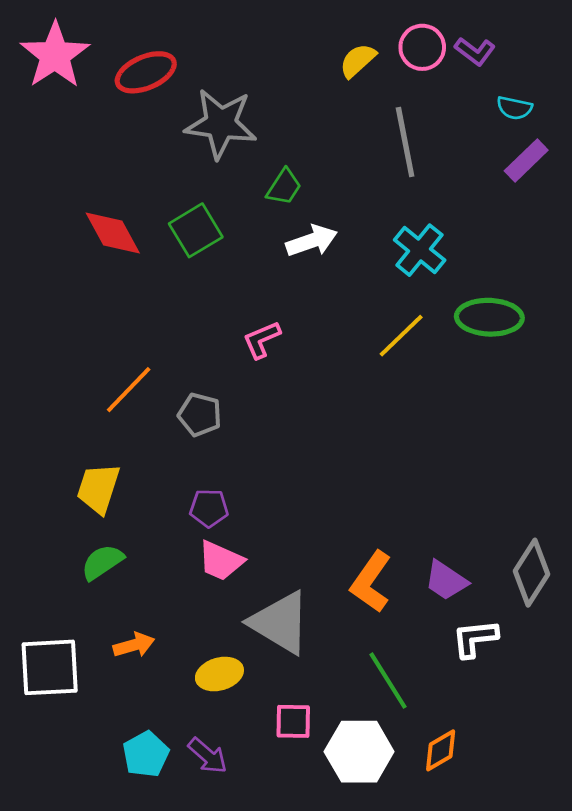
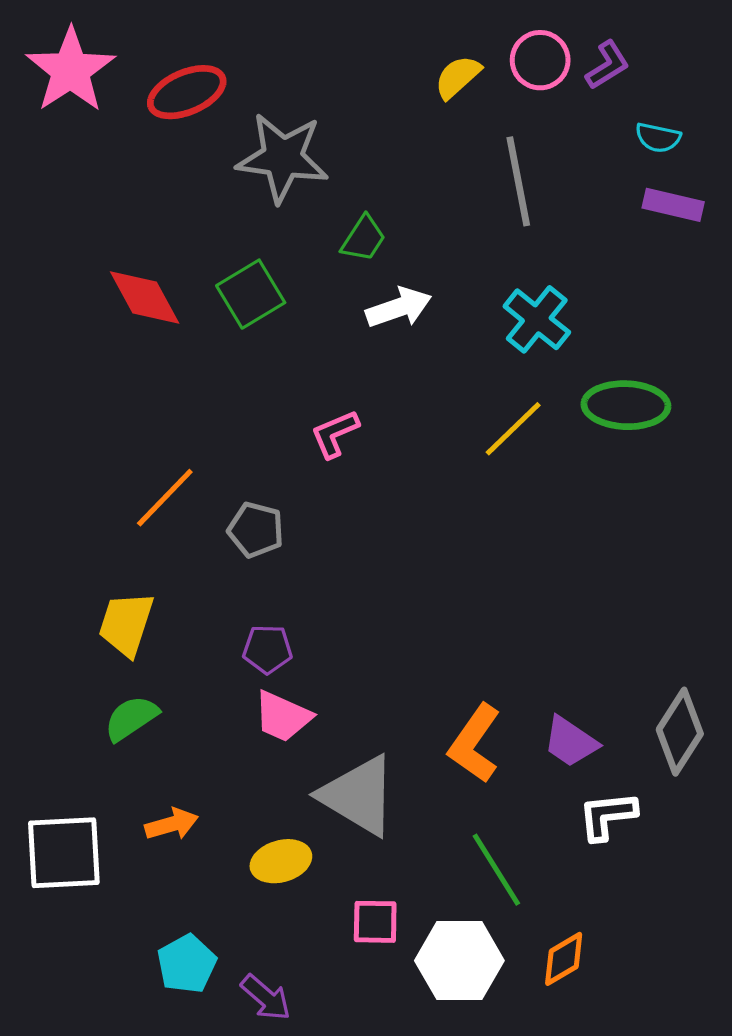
purple L-shape: (475, 51) -> (607, 65), turned -69
purple rectangle: (526, 161) -> (673, 205), turned 57
purple arrow: (208, 756) -> (266, 998), moved

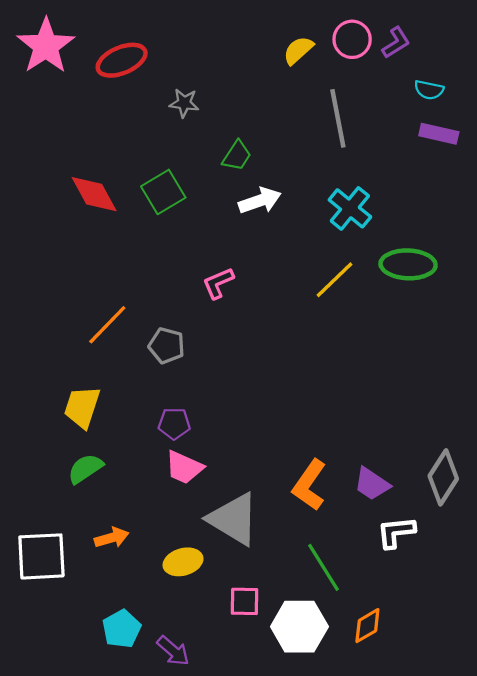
gray star: (283, 158) -> (184, 103), size x0.5

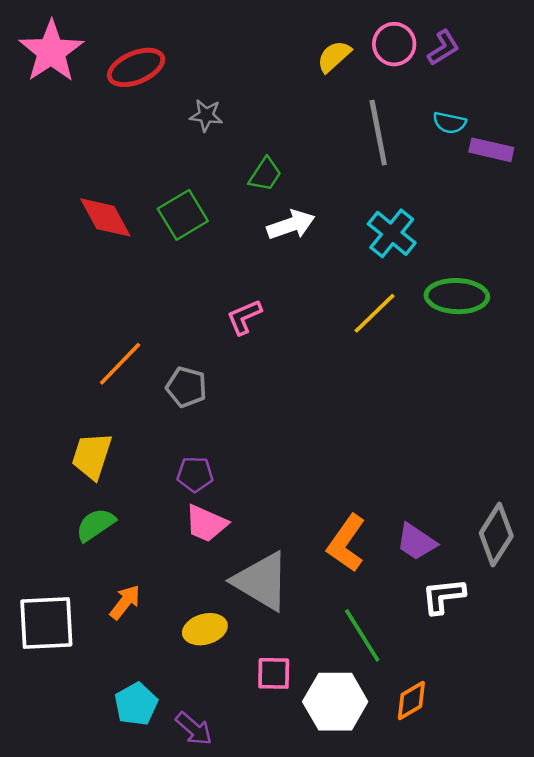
cyan semicircle: (429, 90) -> (449, 123), moved
orange arrow: (112, 538) -> (125, 602), turned -36

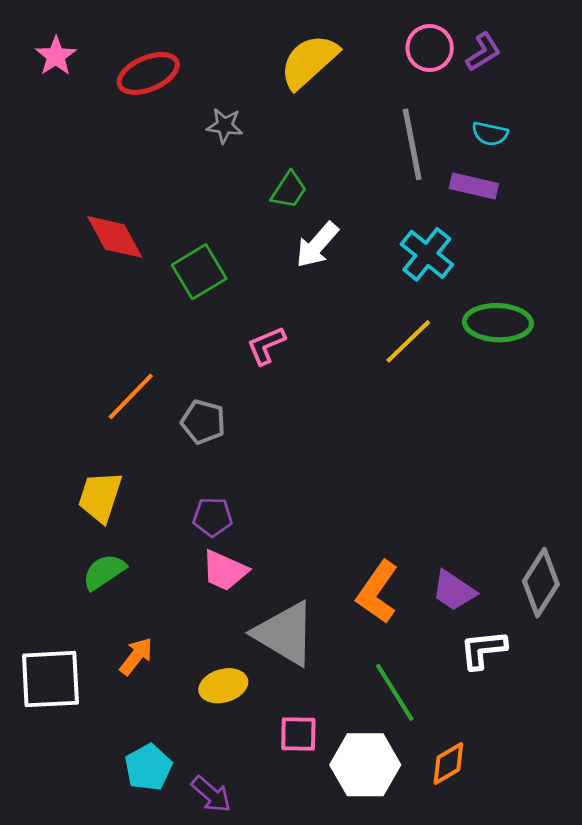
pink star: (51, 51) -> (56, 56), size x0.6
yellow semicircle: (334, 56) -> (309, 61), moved, size x1.6
purple rectangle: (491, 150) -> (474, 186), moved
green square: (183, 215) -> (199, 272), moved
white arrow: (291, 225) -> (317, 245), turned 150

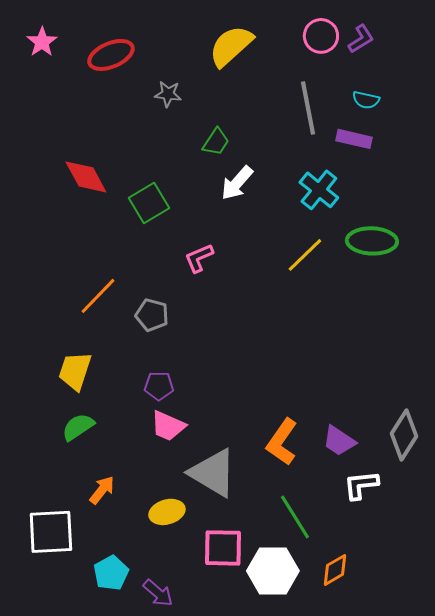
white square: (50, 679) -> (51, 532), moved
pink square: (298, 734) -> (223, 548), size x1.4

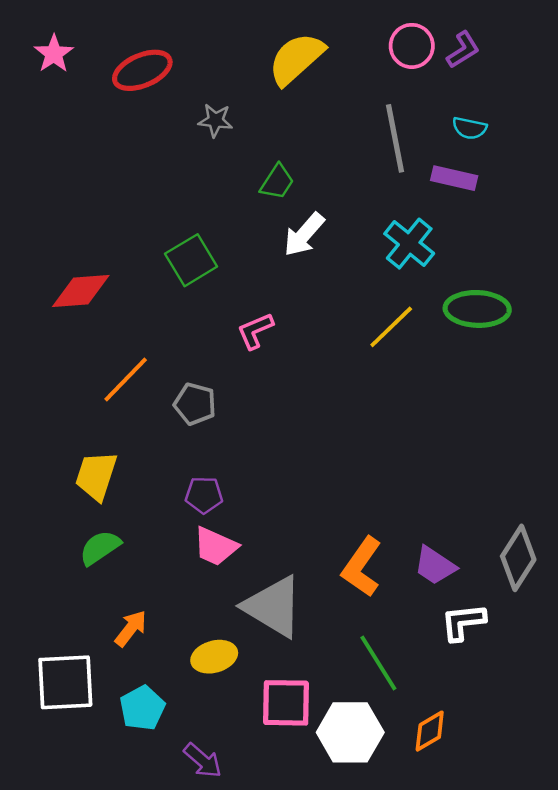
red diamond: (86, 177) -> (81, 291), moved, turned -66
cyan pentagon: (111, 573) -> (142, 708), moved

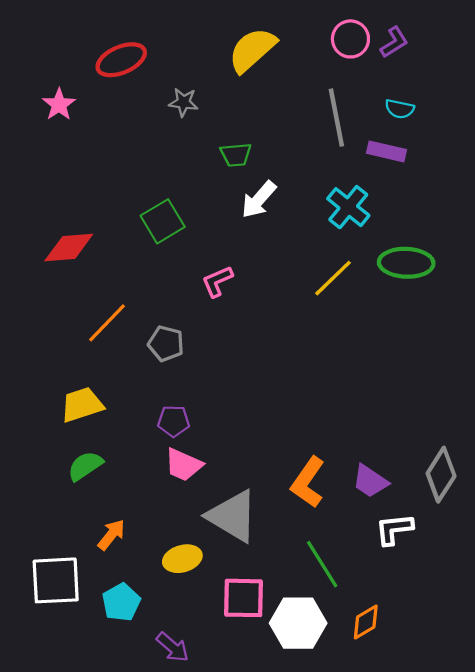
pink star: (54, 54) -> (59, 104), moved
green trapezoid: (277, 182) -> (236, 155), turned 52
yellow trapezoid: (96, 476) -> (82, 405), turned 54

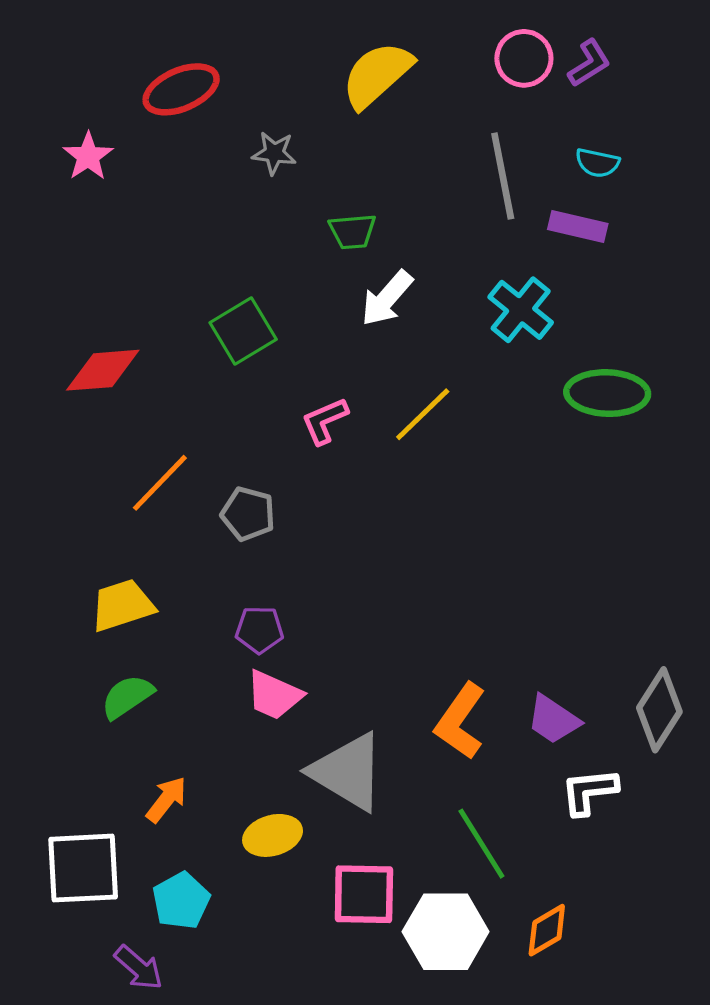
yellow line: (333, 278) -> (423, 414), moved
purple arrow: (173, 647) -> (139, 968), moved

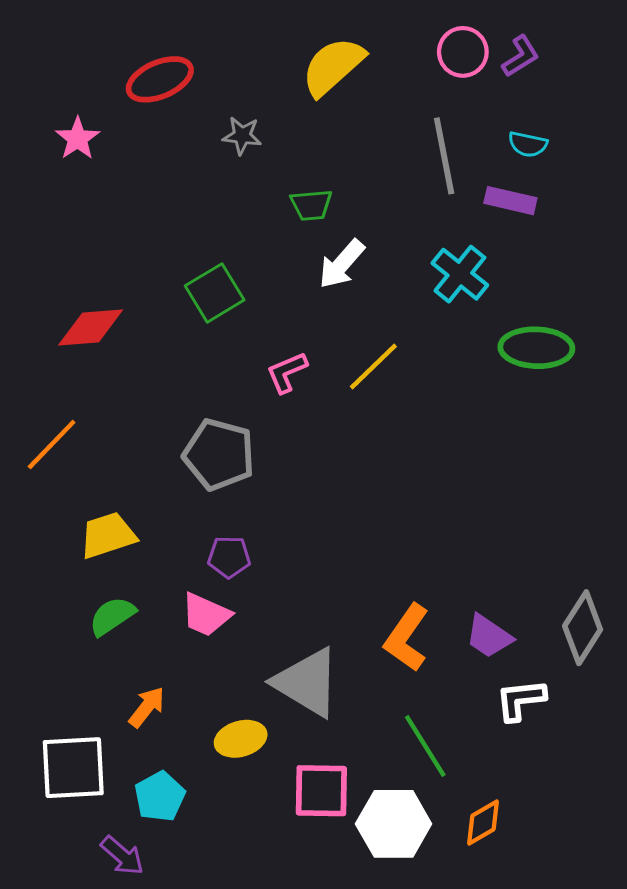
orange line: (160, 483) -> (52, 444), moved
gray pentagon: (248, 514) -> (219, 455), size x1.5
pink trapezoid: (274, 695) -> (206, 615), moved

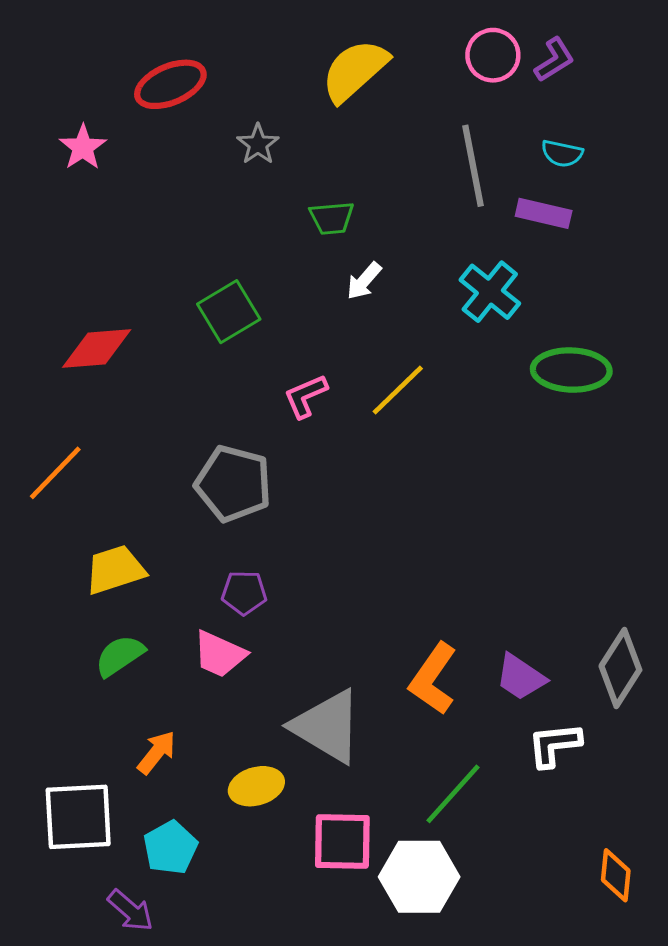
gray star: (242, 136) -> (258, 144), turned 30
white arrow: (342, 264) -> (364, 281), size x0.7
green line: (425, 746) -> (453, 794), turned 74
orange diamond: (483, 822) -> (616, 875), moved, turned -54

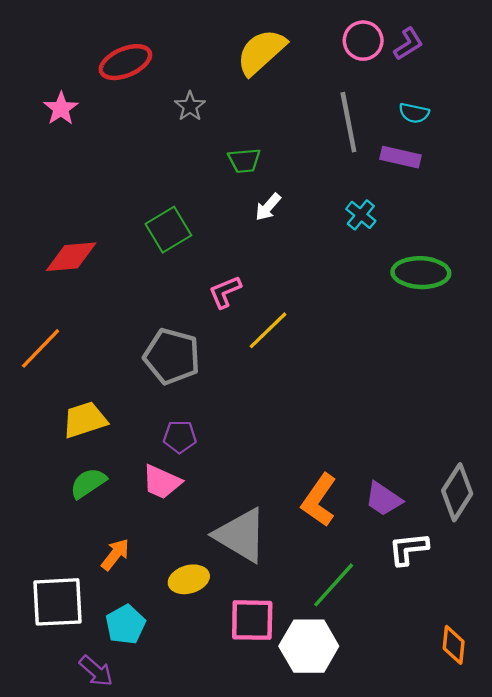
cyan cross: (490, 292) -> (361, 215), size x0.7
yellow line: (398, 390) -> (268, 330), moved

